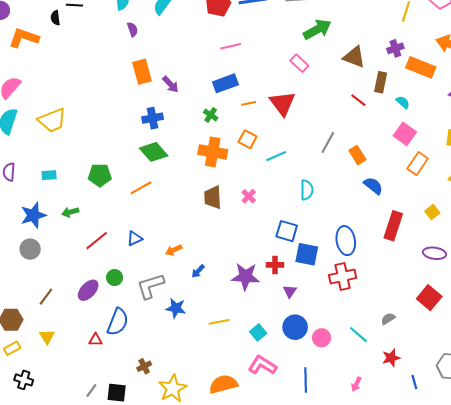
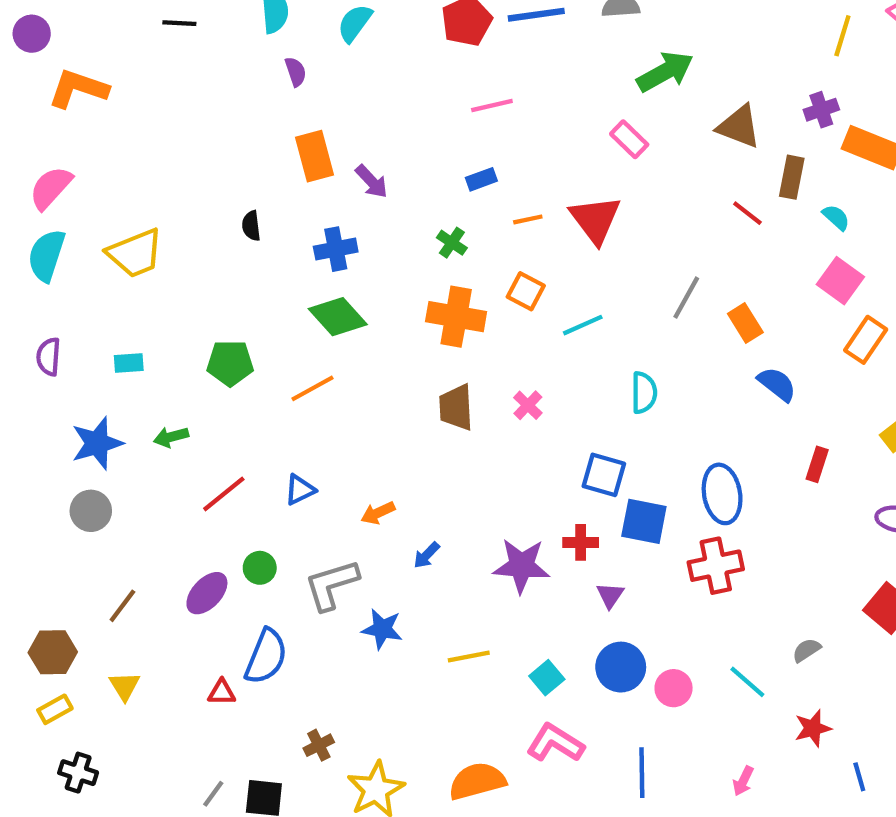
black semicircle: (55, 18) -> (251, 226), moved
blue rectangle: (225, 83) -> (481, 179), size x0.6
red rectangle: (393, 226) -> (817, 464), size x0.6

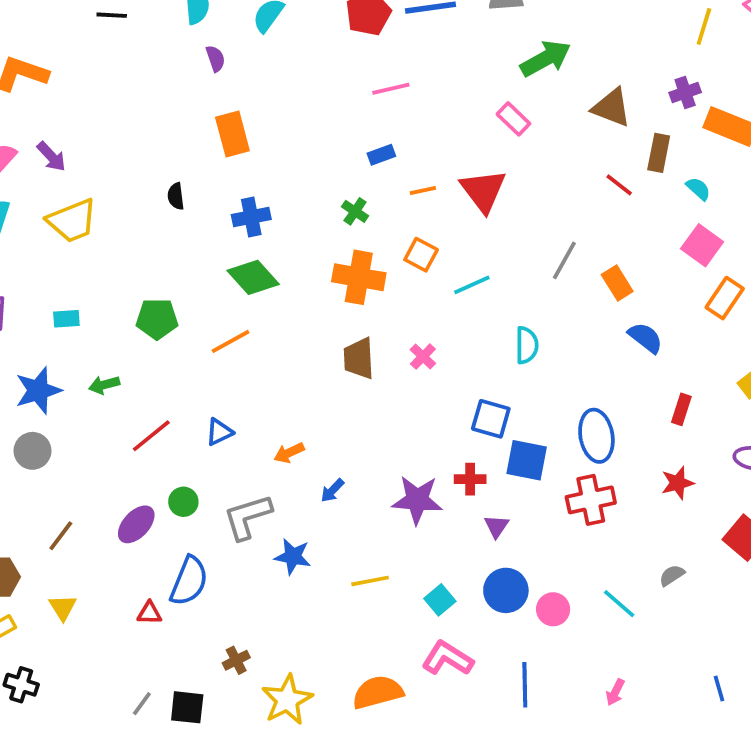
purple arrow: (372, 181) -> (51, 157), moved
red star: (813, 728) -> (678, 483), moved

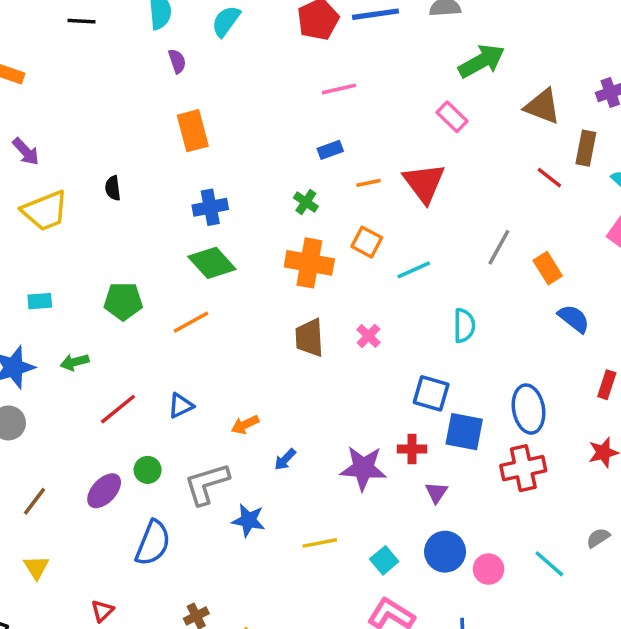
black semicircle: (176, 196) -> (113, 188), moved
red triangle: (149, 613) -> (102, 611), moved, turned -45

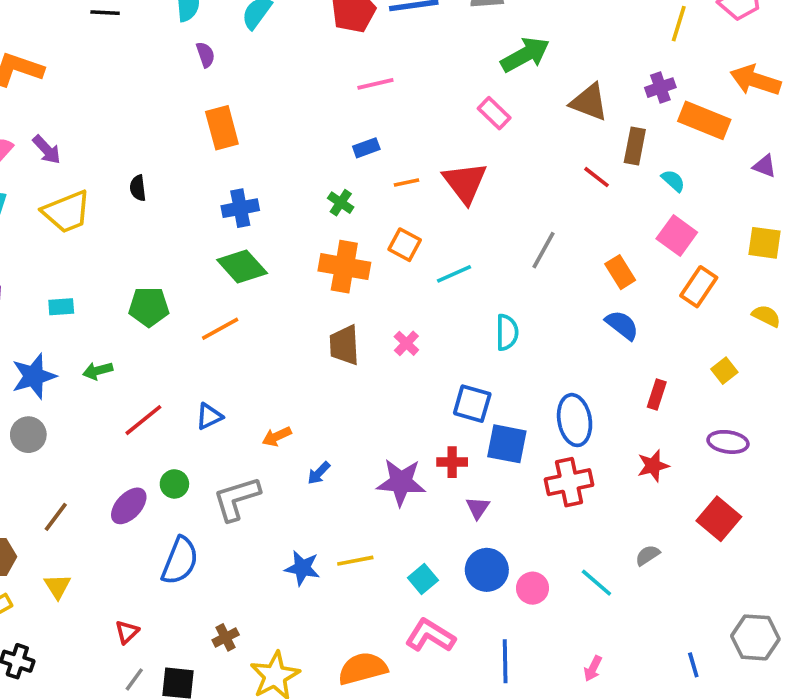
orange rectangle: (548, 268) -> (620, 272), moved
blue star: (248, 520) -> (302, 568), moved

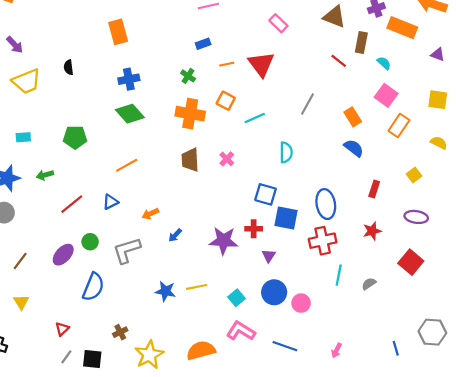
orange line: (220, 329) -> (127, 165), moved
cyan line: (596, 583) -> (339, 275), moved, turned 60
blue line: (505, 661) -> (285, 346), turned -70

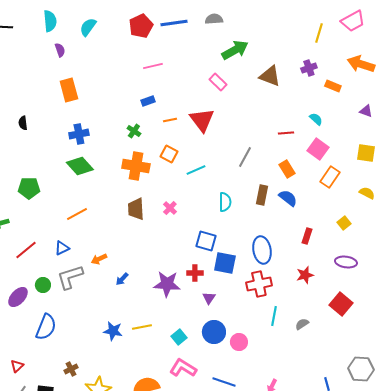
orange rectangle: (402, 28) -> (333, 86), size x0.6
brown rectangle: (361, 43) -> (262, 195), moved
red line: (339, 61) -> (286, 133), moved, turned -42
gray L-shape: (127, 250) -> (70, 277), moved

